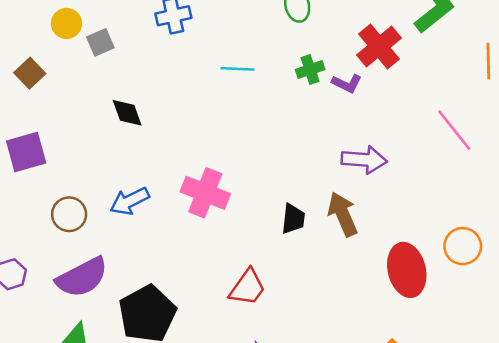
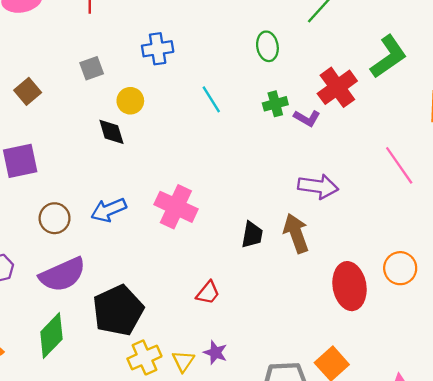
yellow circle: (66, 23) -> (130, 101), moved
cyan line: (237, 69) -> (211, 99), turned 52
red trapezoid: (247, 287) -> (208, 293), size x0.7

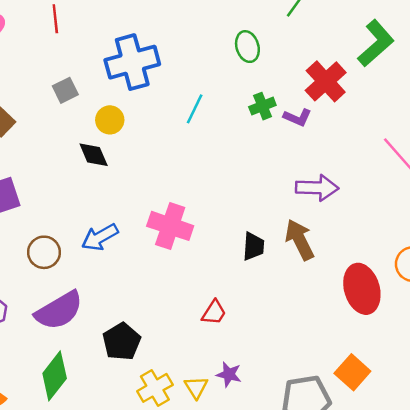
blue cross: (158, 49) -> (132, 62), size x1.6
cyan line: (211, 99) -> (195, 109), turned 64
black pentagon: (118, 310) -> (122, 342), size x0.7

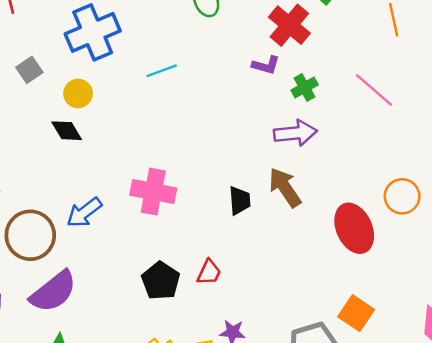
green cross: (262, 106) -> (305, 87), moved
cyan line: (195, 109) -> (162, 71), turned 52
brown circle: (44, 252) -> (30, 235), size x1.5
black pentagon: (122, 342) -> (161, 281), moved

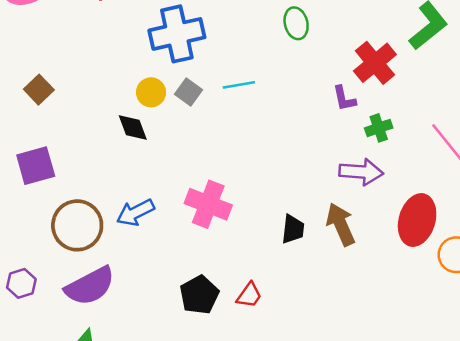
purple L-shape: (266, 65) -> (344, 98), turned 52
gray square: (29, 70) -> (189, 92), moved, turned -30
red ellipse: (354, 228) -> (417, 220), moved, turned 30

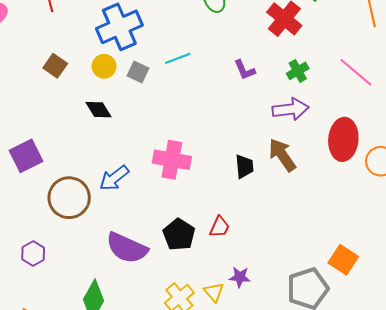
brown square: (39, 90) -> (55, 66), moved
yellow circle: (151, 92) -> (104, 66), moved
purple L-shape: (344, 98) -> (245, 70), moved
purple semicircle: (90, 286) -> (127, 248), moved, turned 63

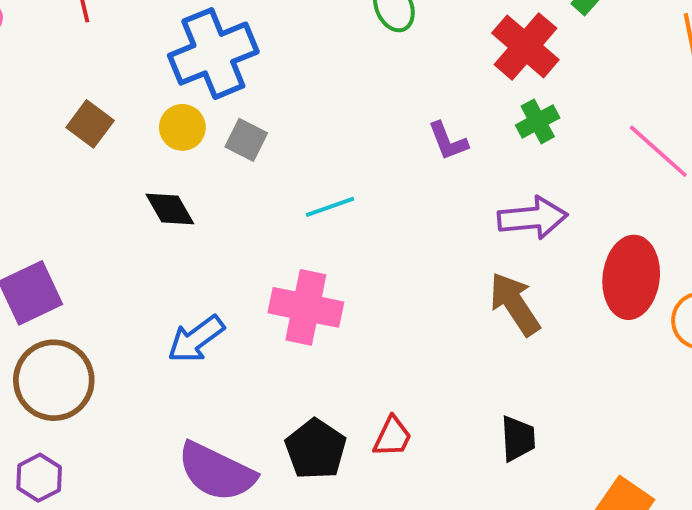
cyan line: (178, 58) -> (330, 207), moved
green cross: (298, 71) -> (538, 121), moved
black trapezoid: (244, 166) -> (518, 438), moved
brown circle: (69, 198) -> (54, 380), moved

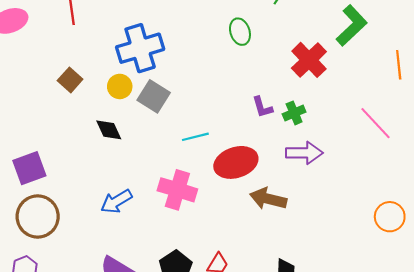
green cross: (538, 121) -> (294, 113), moved
gray square: (246, 140) -> (154, 96), size x1.4
red ellipse: (631, 277) -> (236, 162), moved, turned 60
brown arrow: (515, 304) -> (268, 199), moved, turned -48

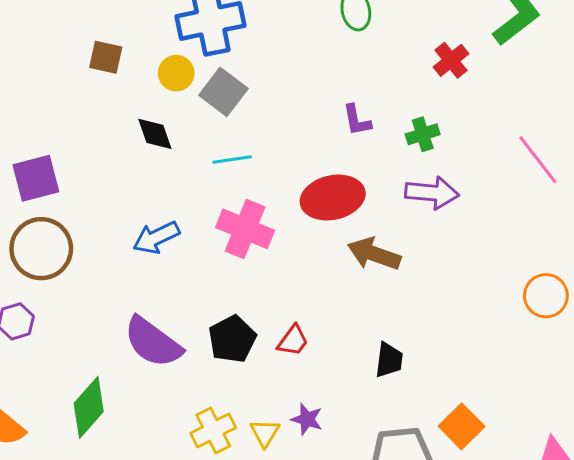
red cross: (309, 60) -> (451, 60), size x0.7
brown square: (70, 80) -> (106, 57), turned -35
purple L-shape: (262, 107) -> (357, 120), moved
cyan line: (195, 137) -> (232, 160), moved

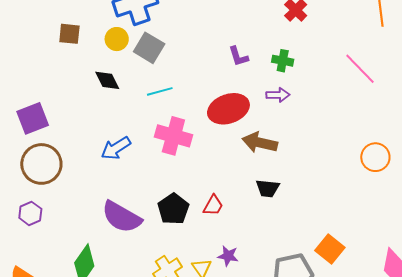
green cross: (423, 134) -> (283, 61), turned 35
purple arrow: (432, 193) -> (278, 95), moved, size x0.7
black trapezoid: (389, 360) -> (268, 188), moved, turned 95

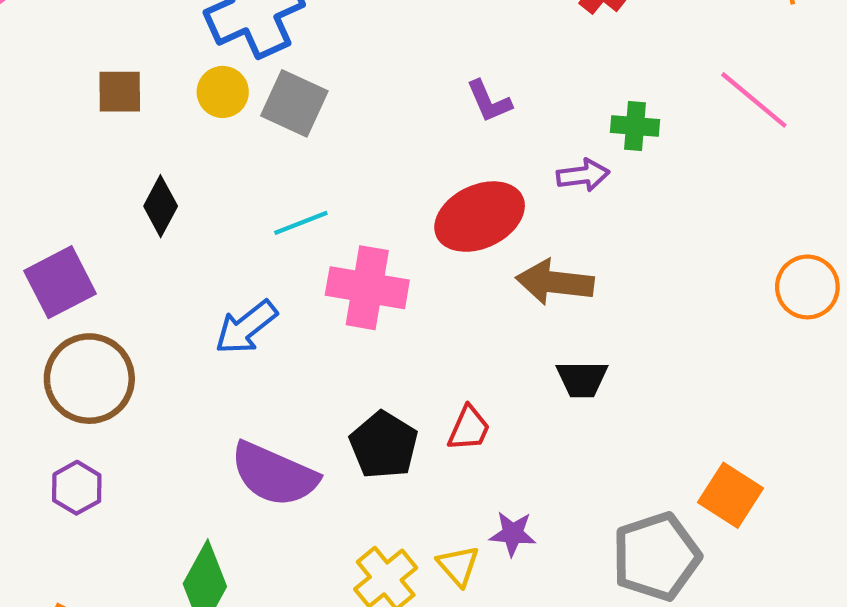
green cross: (283, 61) -> (635, 126), moved
black diamond: (107, 80) -> (161, 206), moved, turned 60
cyan line: (160, 91) -> (301, 223), moved

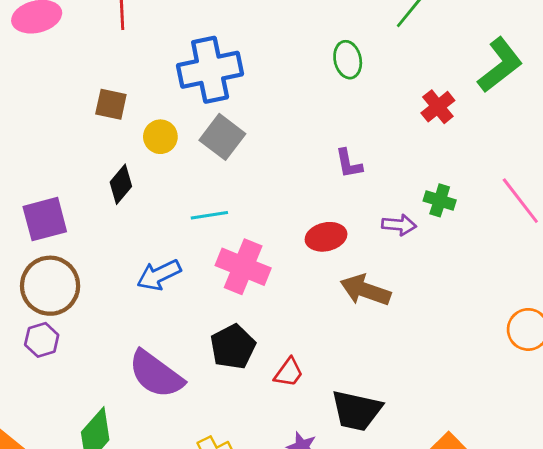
yellow circle: (223, 92) -> (160, 137), moved
red ellipse: (480, 217) -> (326, 237), size x0.7
black trapezoid: (582, 379) -> (356, 411), moved, size x1.5
black pentagon: (384, 445) -> (233, 347), moved
purple hexagon: (77, 488) -> (42, 340), moved

